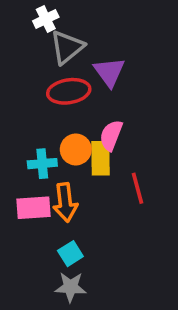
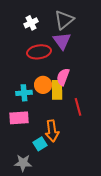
white cross: (46, 19) -> (31, 23), moved
gray triangle: (67, 47) -> (64, 20), moved
orange arrow: (65, 202) -> (52, 131), moved
gray star: (70, 287) -> (23, 163), moved

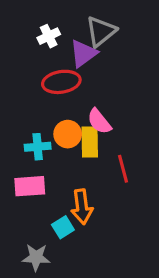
purple triangle: (62, 41) -> (83, 53), moved, turned 30
pink semicircle: (63, 77) -> (99, 121), turned -60

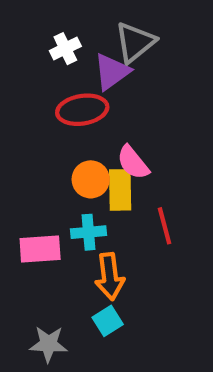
cyan cross: (38, 147) -> (89, 232), moved
cyan square: (63, 227) -> (108, 321), moved

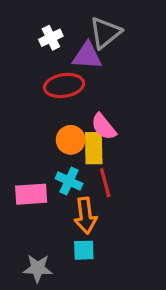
purple triangle: (112, 72) -> (87, 56), turned 40
red line: (165, 226) -> (105, 183), moved
cyan cross: (89, 232) -> (69, 181), turned 30
cyan square: (108, 321) -> (84, 250), turned 30

